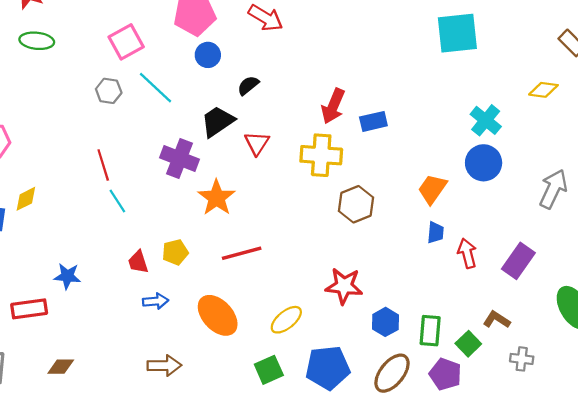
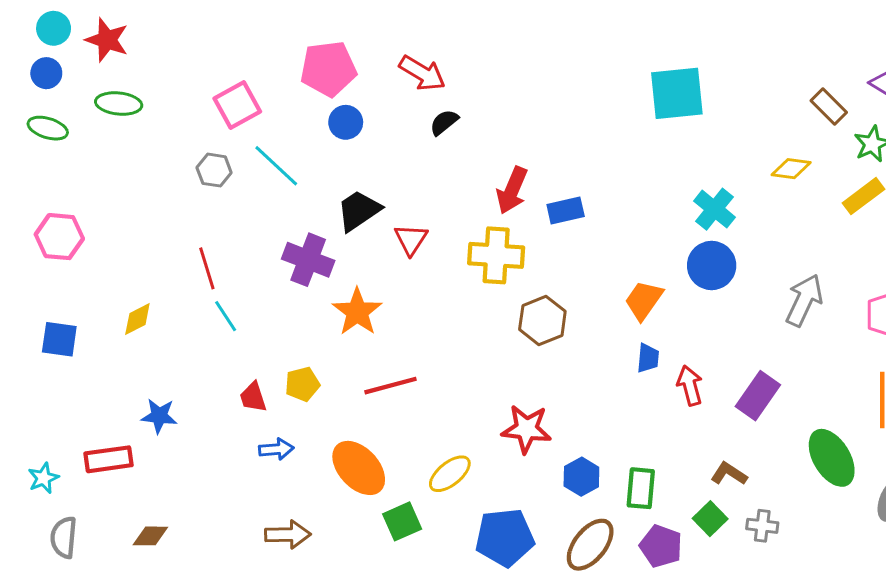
black semicircle: (248, 85) -> (444, 122), moved
yellow diamond: (26, 199) -> (137, 319), moved
green square: (468, 344) -> (710, 519), moved
green square: (269, 370) -> (402, 521), moved

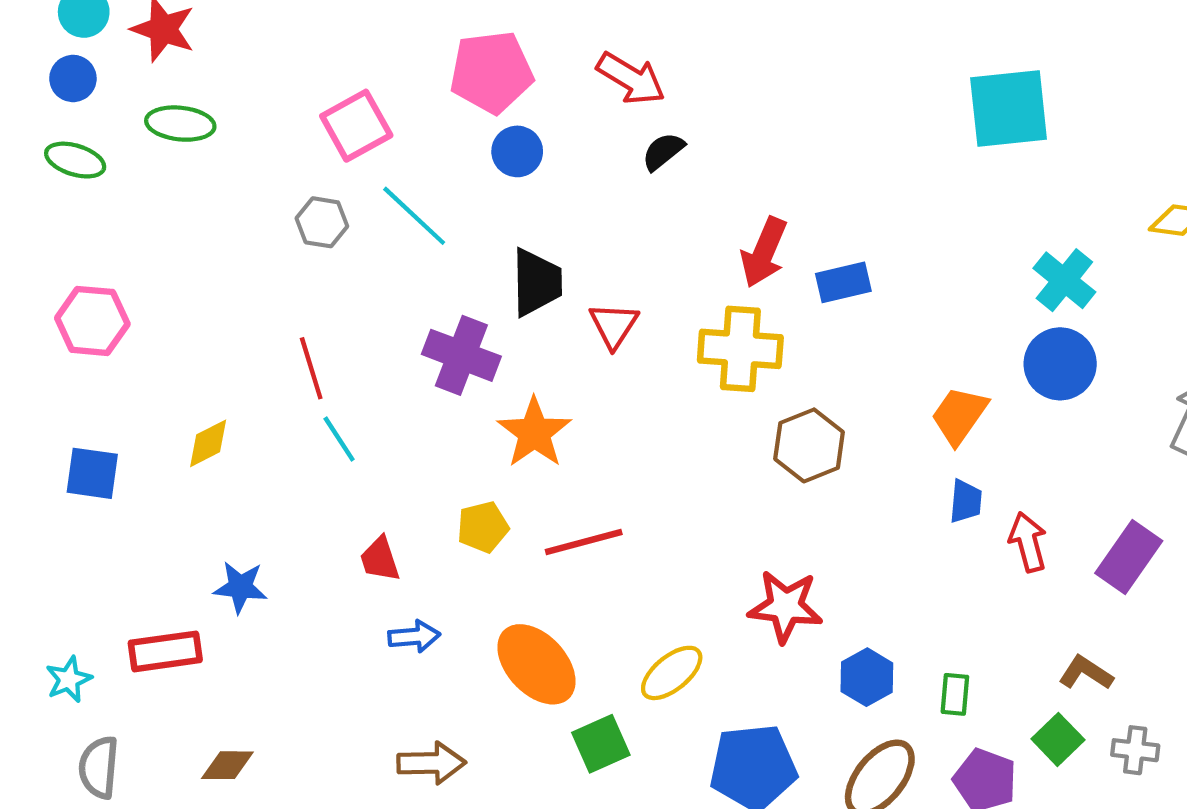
black trapezoid: (359, 211) -> (536, 282), turned 123
yellow pentagon: (302, 384) -> (483, 527), moved
green rectangle: (641, 488) -> (955, 694), size x0.7

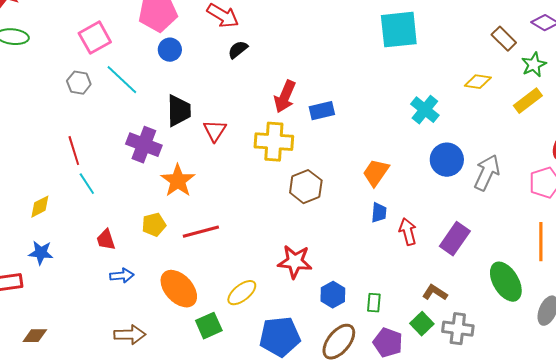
blue circle: (1060, 364) -> (447, 160), moved
yellow diamond: (208, 443) -> (40, 207), moved
gray cross: (1135, 750) -> (458, 329), size x1.4

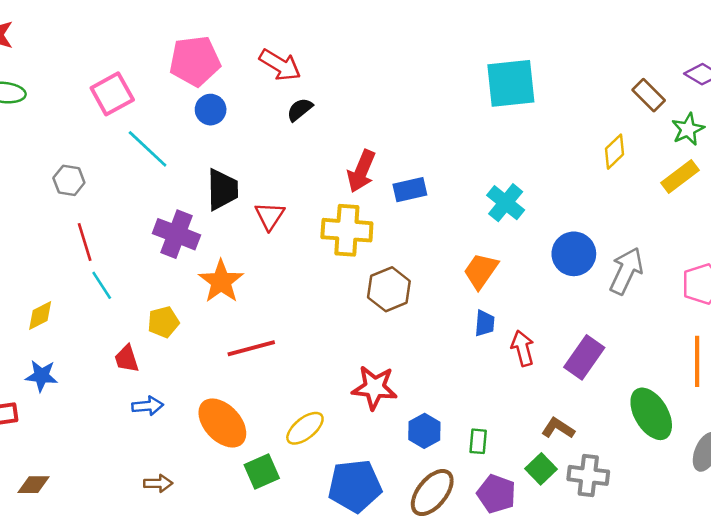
yellow diamond: (478, 82) -> (614, 152), turned -52
gray hexagon: (79, 83) -> (69, 180), moved
cyan cross: (425, 110) -> (506, 203), moved
yellow pentagon: (154, 225) -> (163, 322), moved
brown arrow: (130, 335) -> (158, 483), size x0.7

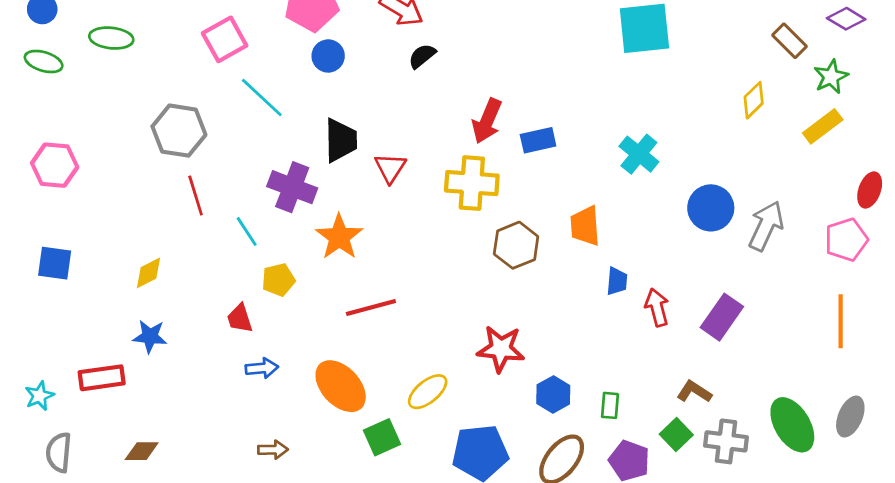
gray hexagon: (69, 180) -> (179, 131), size x1.6
orange trapezoid: (481, 271) -> (585, 226), moved, turned -39
cyan line: (102, 285) -> (247, 231), moved
green ellipse: (651, 414) -> (792, 425), moved

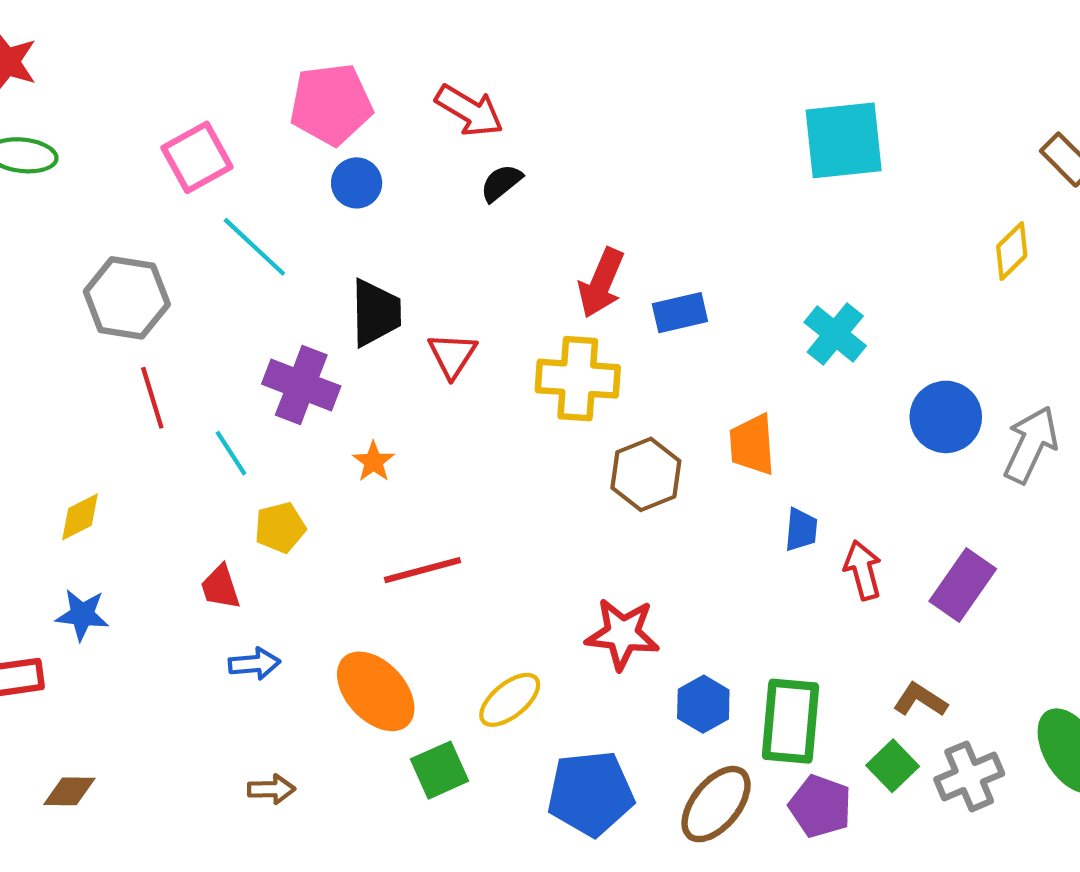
orange star: (339, 237) -> (374, 462), size x0.6
green rectangle: (610, 405) -> (790, 721), size x2.0
gray cross: (726, 441) -> (969, 776), turned -30

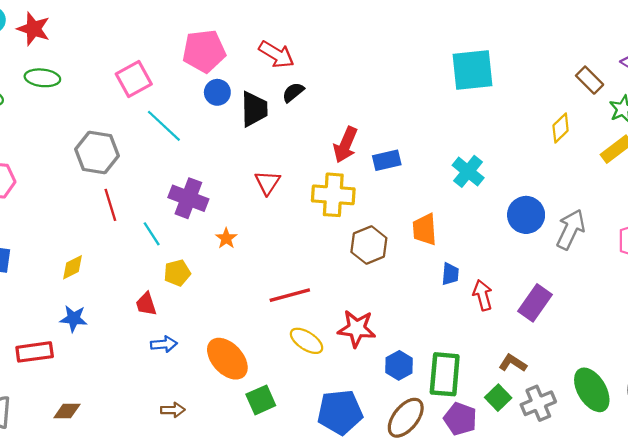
black trapezoid: (376, 313) -> (254, 109), moved
red line: (422, 570) -> (290, 295), moved
yellow ellipse: (510, 700) -> (307, 341), moved, turned 72

